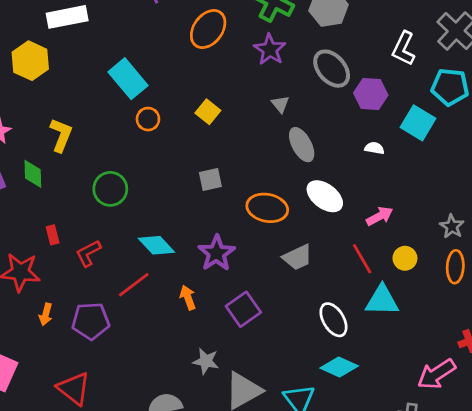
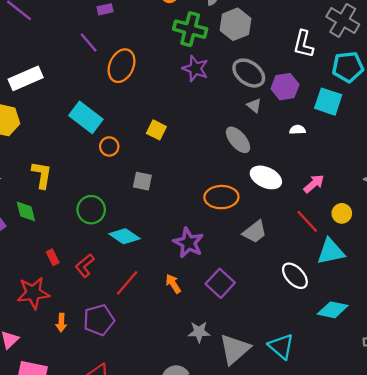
orange ellipse: (208, 29) -> (122, 66), moved
gray triangle: (280, 104) -> (254, 106), moved
gray square: (210, 180) -> (142, 181), moved, turned 36
cyan diamond: (156, 245) -> (124, 236), moved
cyan diamond: (339, 367) -> (333, 310), moved

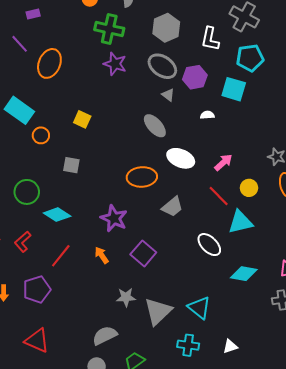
gray hexagon: (235, 24) -> (166, 28), moved

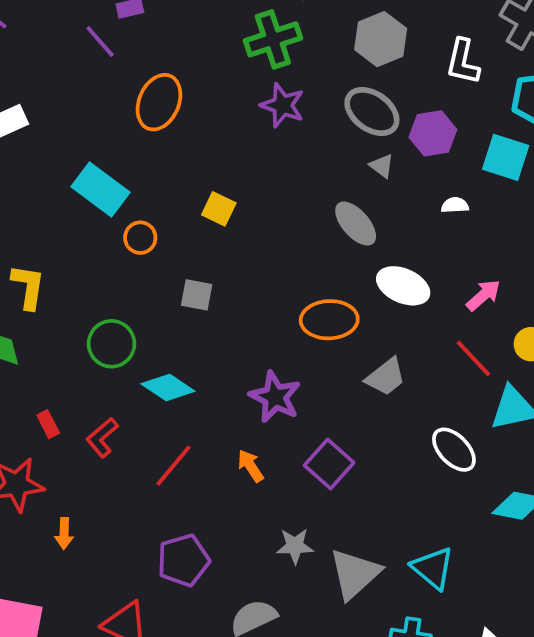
green cross: (109, 29) -> (273, 39), turned -32
purple line: (20, 44) -> (100, 42), moved
purple pentagon: (37, 289) -> (183, 560), moved

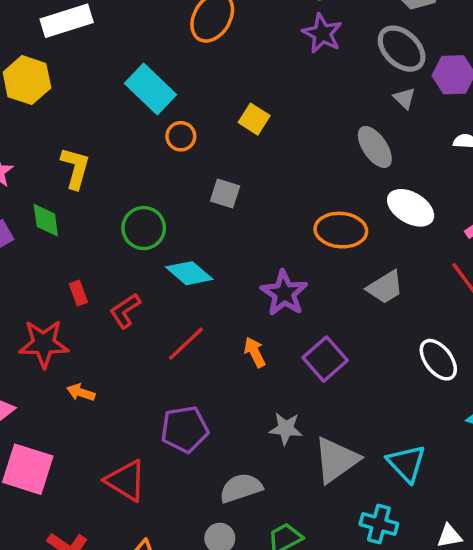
orange arrow: (64, 533) -> (81, 392), turned 100

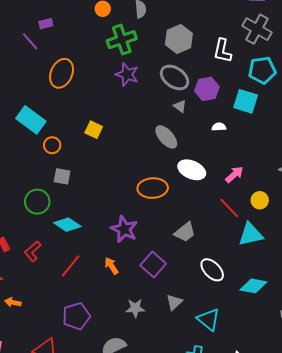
gray square: (225, 193) -> (62, 176), moved
gray trapezoid: (385, 287) -> (185, 232), moved
white ellipse: (438, 360) -> (212, 270), moved
gray triangle: (336, 460) -> (174, 302), moved, size x0.6

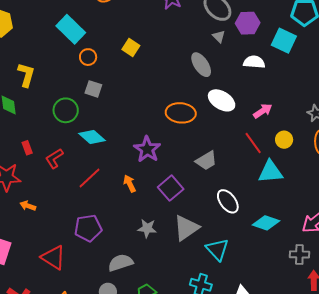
white semicircle: (219, 127) -> (254, 62), size x1.5
gray triangle: (174, 302) -> (186, 228), size x1.6

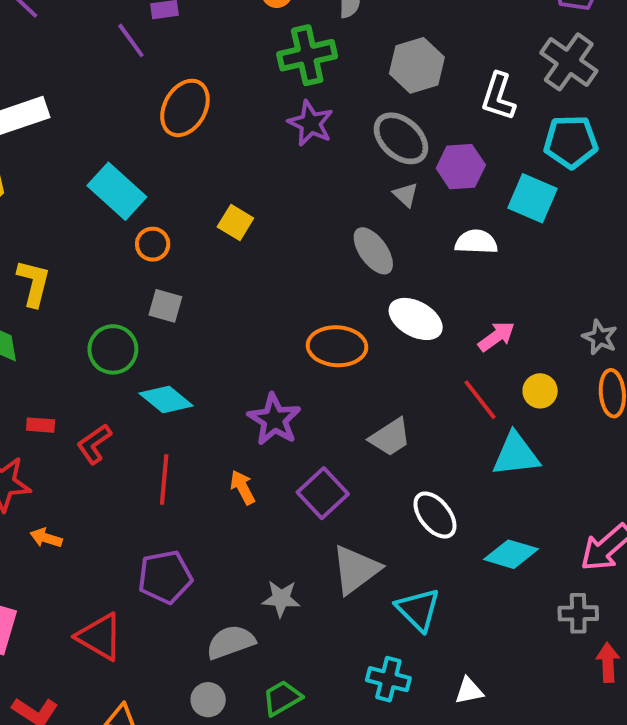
red rectangle: (27, 148) -> (41, 425), turned -64
red line: (90, 178) -> (164, 479), turned -40
gray star: (147, 228) -> (281, 599), moved

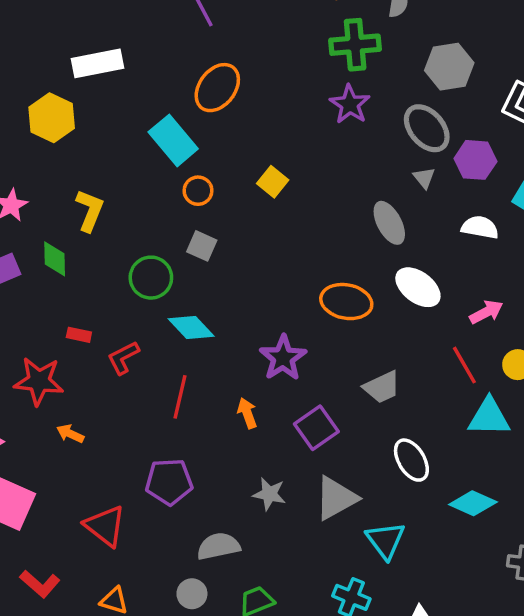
orange ellipse: (185, 108) -> (217, 88), moved
gray star: (281, 599) -> (269, 494), moved

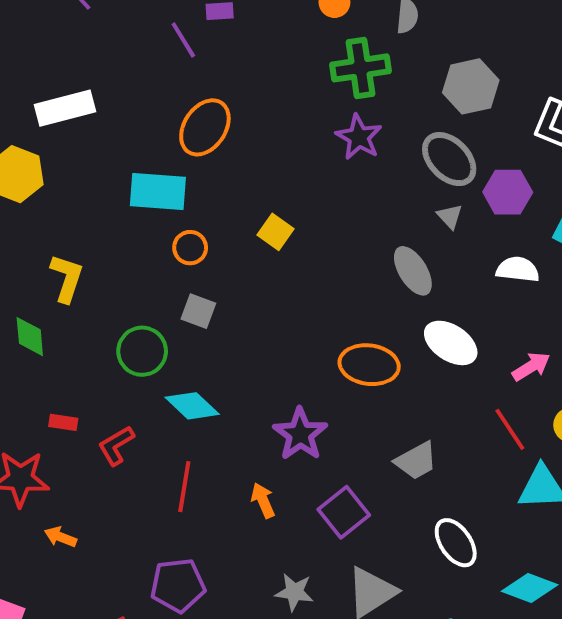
cyan rectangle: (173, 140) -> (158, 191), turned -42

